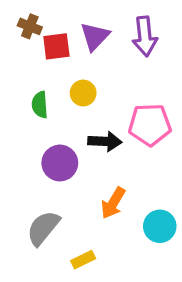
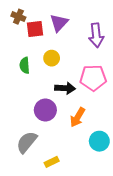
purple arrow: (145, 36) -> (96, 35), moved
purple circle: (60, 163) -> (45, 110), moved
orange arrow: (113, 203) -> (78, 117), moved

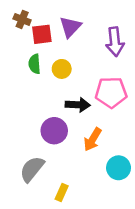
green semicircle: (25, 65) -> (34, 64), moved
yellow rectangle: (52, 162) -> (62, 193), turned -40

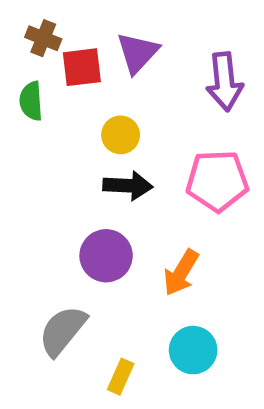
green semicircle: (34, 64) -> (31, 101), moved
black arrow: (78, 105) -> (128, 186), moved
cyan circle: (119, 168) -> (193, 350), moved

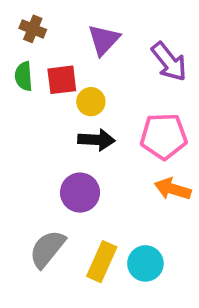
red square: (82, 67) -> (62, 80), moved
purple arrow: (225, 82) -> (169, 62), turned -33
orange arrow: (181, 273) -> (173, 189), moved, turned 76
yellow rectangle: (121, 377) -> (102, 262), moved, size x1.5

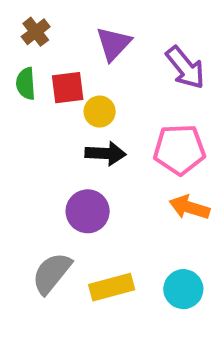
brown cross: (33, 29) -> (36, 32), turned 30
yellow rectangle: (102, 262) -> (112, 287), turned 51
cyan circle: (145, 263) -> (183, 289), moved

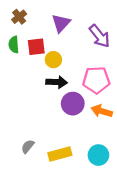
purple circle: (88, 211) -> (73, 104), moved
gray semicircle: (52, 273) -> (28, 146), size x0.6

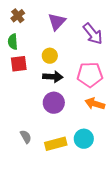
red square: (36, 47) -> (19, 64), moved
purple circle: (73, 104) -> (54, 103), moved
gray semicircle: (28, 146) -> (26, 137), turned 112
cyan circle: (98, 155) -> (84, 139), moved

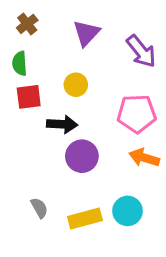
black arrow: (53, 77) -> (62, 124), moved

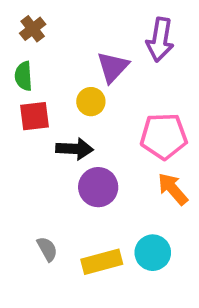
purple triangle: (86, 33) -> (113, 67), moved
purple arrow: (141, 51) -> (160, 40), moved, turned 48
orange arrow: (144, 158) -> (173, 189), turned 32

